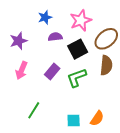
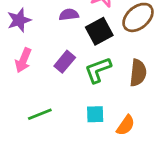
brown semicircle: (106, 65) -> (138, 73), moved
green line: (34, 110) -> (40, 114), turned 36
cyan square: (74, 120) -> (95, 114), moved

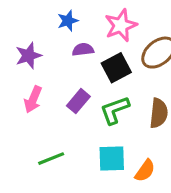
cyan square: (95, 114) -> (112, 159), size x1.4

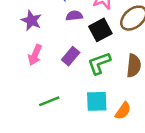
purple star: (28, 56) -> (31, 20), turned -30

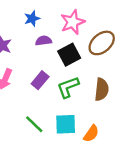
green line: (49, 101) -> (34, 124), moved, turned 66

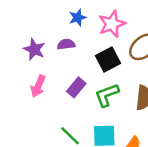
blue star: (32, 19) -> (78, 18), moved
purple semicircle: (44, 41) -> (66, 44), moved

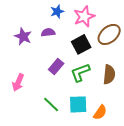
pink arrow: (38, 86) -> (18, 82), moved

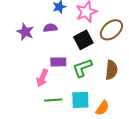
purple rectangle: (56, 66) -> (58, 62), turned 49
pink arrow: (18, 82) -> (42, 78), moved
green line: (51, 104) -> (53, 100), turned -48

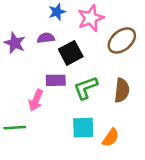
black square: (83, 40) -> (71, 53), moved
green line: (53, 100) -> (15, 128), moved

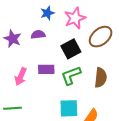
black square: (71, 53) -> (71, 49), moved
pink arrow: (36, 100) -> (21, 77), moved

